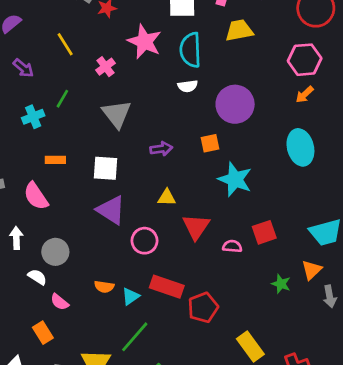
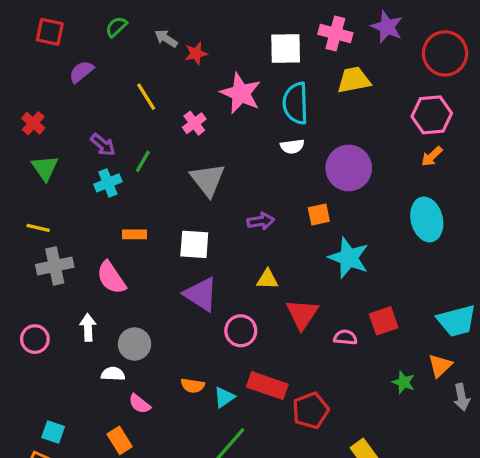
purple arrow: (23, 68) -> (103, 145), moved
white semicircle: (37, 277) -> (113, 374), turned -30

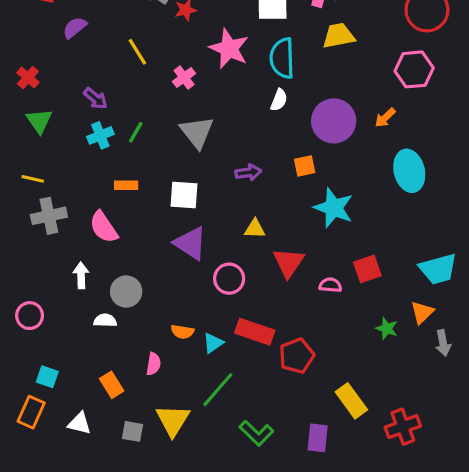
white semicircle: (292, 146) -> (279, 100), turned -60
orange arrow: (432, 156) -> (385, 118), moved
green line: (143, 161) -> (136, 132), moved
pink circle: (35, 339) -> (30, 316), moved
pink semicircle: (139, 404) -> (153, 364), moved, turned -120

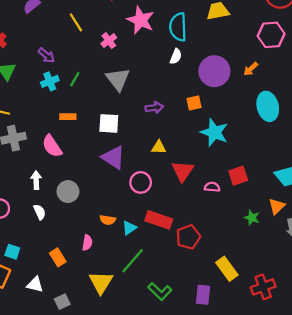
white semicircle: (105, 320) -> (40, 212), moved, turned 63
gray square: (133, 431) -> (62, 302), moved, turned -35

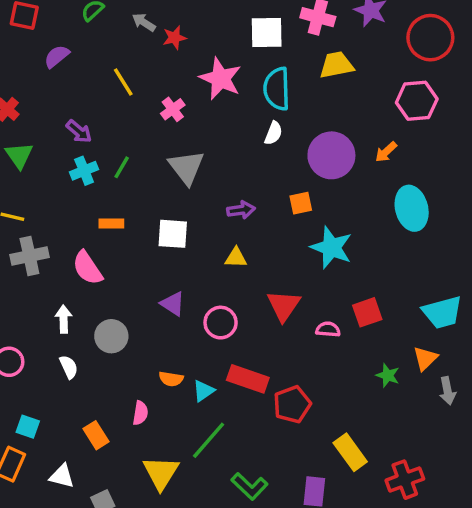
yellow triangle: (159, 147) -> (236, 258), moved
purple triangle: (113, 157) -> (173, 304), moved, size x0.7

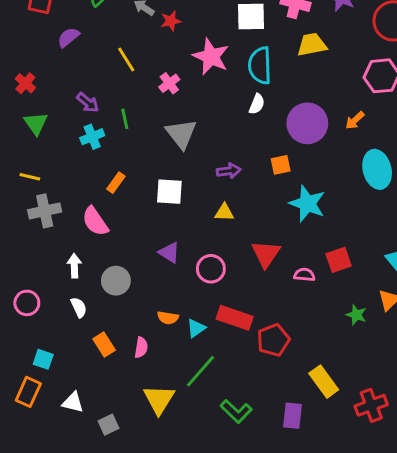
green line: (122, 167) -> (125, 119), moved, turned -42
orange rectangle: (111, 224) -> (116, 183), turned -54
orange rectangle: (96, 435) -> (104, 344), moved

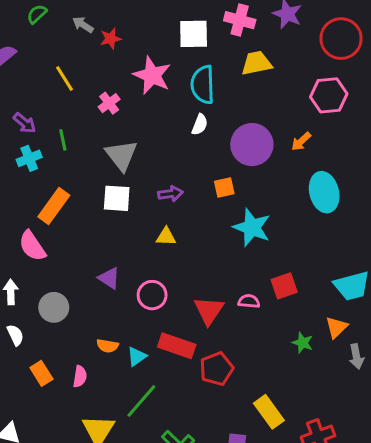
orange rectangle: (116, 183) -> (54, 206), size x1.6
white square: (169, 192) -> (117, 198), moved
red triangle: (266, 254) -> (209, 310), moved

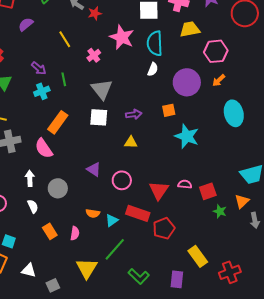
pink hexagon: (329, 95) -> (216, 51), moved
red square: (284, 286) -> (208, 191), moved

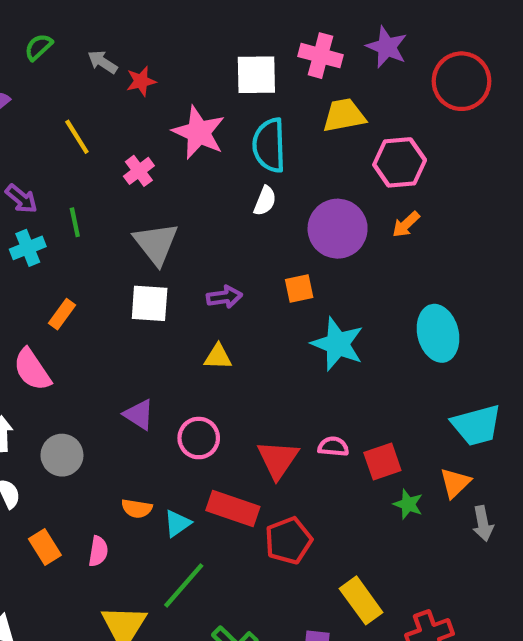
cyan ellipse: (234, 113) -> (438, 333), moved
orange rectangle: (58, 122) -> (62, 314), size x0.6

